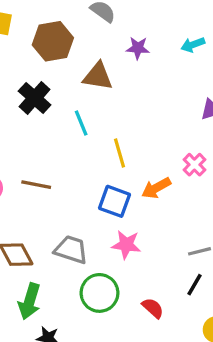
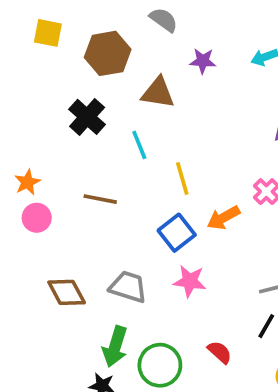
brown line: (36, 185) -> (100, 199), moved
blue square: (114, 201) -> (177, 233), turned 32
green circle: (100, 293) -> (160, 365), moved
green arrow: (30, 301) -> (115, 347), moved

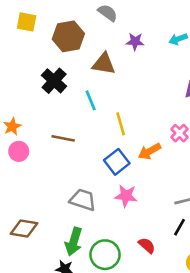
brown diamond: (67, 292) -> (24, 228), moved, turned -52

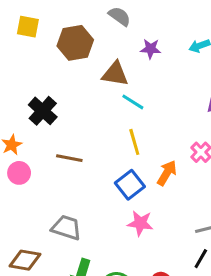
black cross: (54, 81) -> (43, 111), moved
cyan line: (91, 100) -> (133, 102), moved, turned -36
orange arrow: (149, 151) -> (167, 173), turned 150
gray trapezoid: (83, 200) -> (66, 228), moved

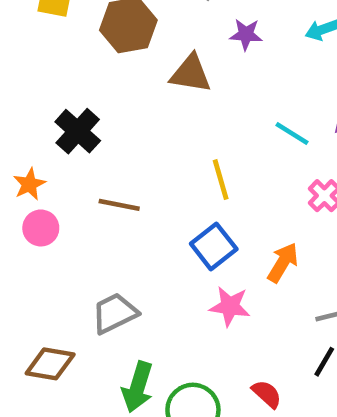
cyan line: (133, 102) -> (292, 133), moved
orange arrow: (167, 173) -> (283, 263), moved
gray trapezoid: (66, 228) -> (115, 313), turned -44

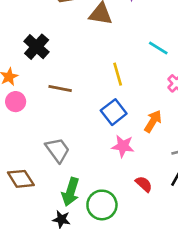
gray trapezoid: (115, 313) -> (57, 150), turned 80
brown diamond: (50, 364) -> (21, 179), turned 48
red semicircle: (267, 394) -> (144, 184), moved

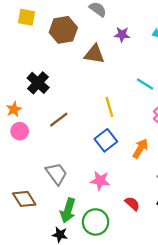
brown line: (60, 89) -> (59, 120), turned -48
pink star: (123, 146) -> (100, 181), moved

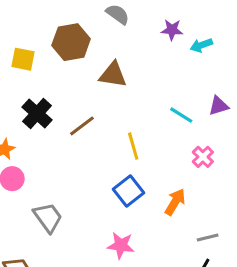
yellow square: (27, 17) -> (23, 59), moved
purple star: (122, 35) -> (172, 30), moved
brown line: (59, 120) -> (82, 126), moved
gray trapezoid: (56, 174) -> (48, 217), moved

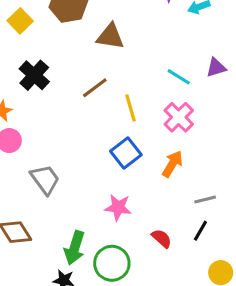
yellow square: (23, 59) -> (20, 21), turned 35
brown line: (82, 126) -> (95, 88), moved
pink cross: (203, 157) -> (179, 117), moved, size x1.4

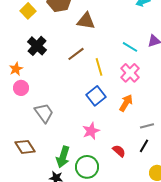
pink star: (118, 207) -> (91, 131), turned -30

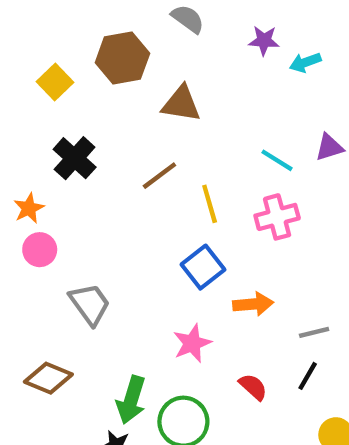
pink cross: (130, 73) -> (277, 217), turned 30
orange arrow: (126, 103) -> (253, 304), moved, turned 54
brown diamond: (25, 147) -> (48, 378), turned -35

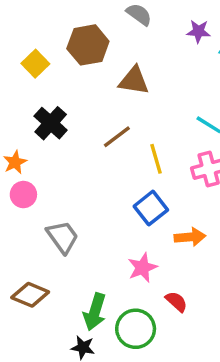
red semicircle: (253, 387) -> (176, 302), moved

